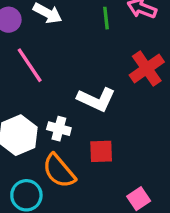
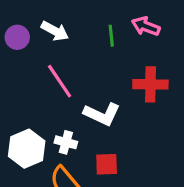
pink line: (30, 65) -> (60, 81), moved
red cross: (147, 68) -> (150, 84), turned 36

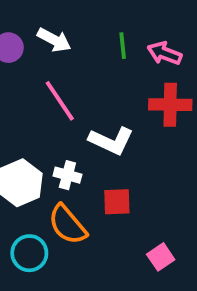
pink arrow: (146, 26) -> (164, 53), moved

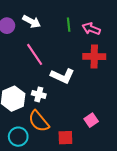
red square: (117, 202) -> (65, 138), moved
pink square: (161, 257) -> (91, 120), moved

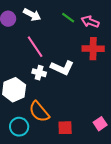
green line: (69, 25) -> (68, 18), turned -48
white cross: (39, 94) -> (39, 73), moved
pink square: (91, 120) -> (100, 124), moved

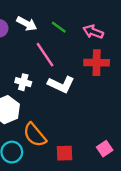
green line: (68, 18) -> (59, 27), moved
pink line: (35, 47) -> (45, 55), moved
white cross: (39, 73) -> (23, 82), moved

